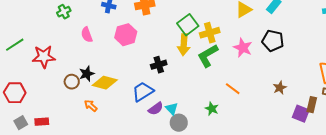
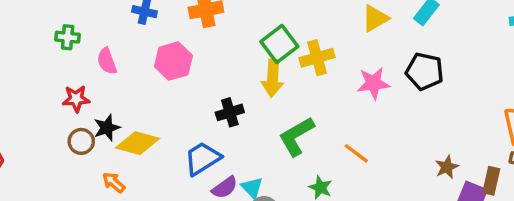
green cross: (64, 12) -> (68, 37), moved, turned 32
pink star: (243, 48) -> (373, 83), turned -30
green L-shape: (208, 56) -> (296, 136), moved
red star: (44, 57) -> (76, 99), moved, size x0.7
brown star: (280, 88) -> (447, 167), moved

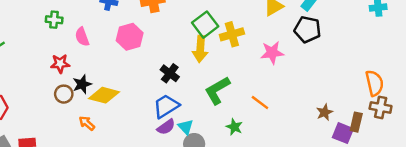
black pentagon: (425, 71) -> (307, 29), moved
black cross: (230, 112) -> (170, 73), turned -36
blue trapezoid: (203, 158) -> (166, 106), moved

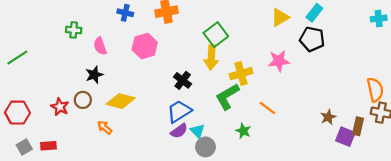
yellow cross: (232, 34) -> (241, 74), moved
red star: (60, 64) -> (60, 107), moved, turned 30
black star: (82, 84) -> (94, 75), moved

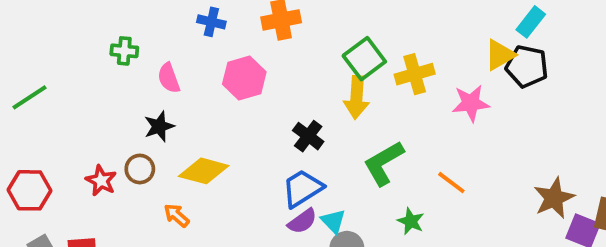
yellow triangle: (280, 17) -> (500, 55), moved
yellow cross: (241, 74) -> (415, 74), moved
brown star: (328, 117) -> (554, 198), size x1.5

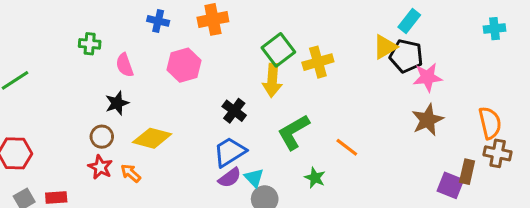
pink star: (471, 103) -> (428, 77), moved
red star: (101, 181) -> (100, 167), moved
brown star: (554, 198) -> (428, 120), moved

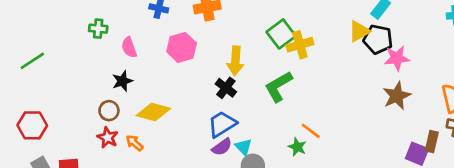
green square: (278, 50) -> (281, 34), moved
yellow arrow: (272, 80) -> (235, 61), moved
green L-shape: (294, 132) -> (278, 86), moved
orange line: (347, 147) -> (311, 131), moved

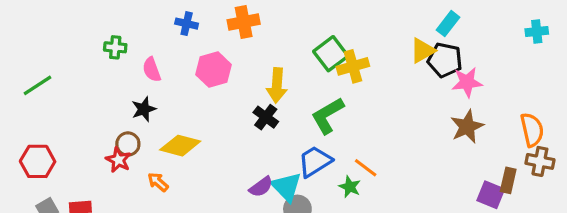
blue trapezoid: (222, 124) -> (315, 161), moved
red star: (108, 138) -> (118, 160), moved
cyan triangle: (243, 147) -> (286, 187), size x1.5

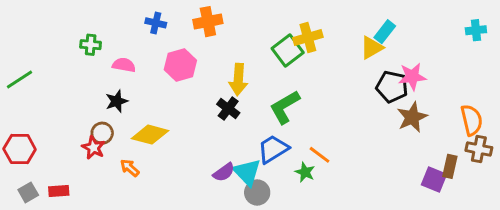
cyan rectangle: (448, 24) -> (385, 32), moved
black pentagon: (445, 60) -> (392, 87), moved
yellow cross: (353, 66) -> (308, 37), moved
pink semicircle: (152, 70) -> (124, 65), turned 120

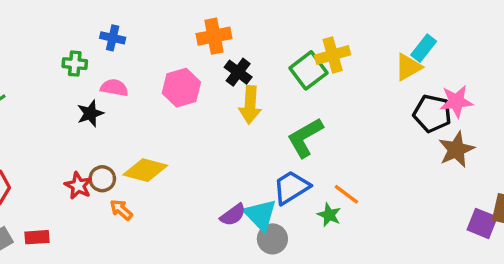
blue cross: (156, 23) -> (113, 38), moved
black star: (117, 101) -> (90, 113), moved
black cross: (228, 108) -> (238, 72), moved
brown circle: (102, 133) -> (102, 179), moved

